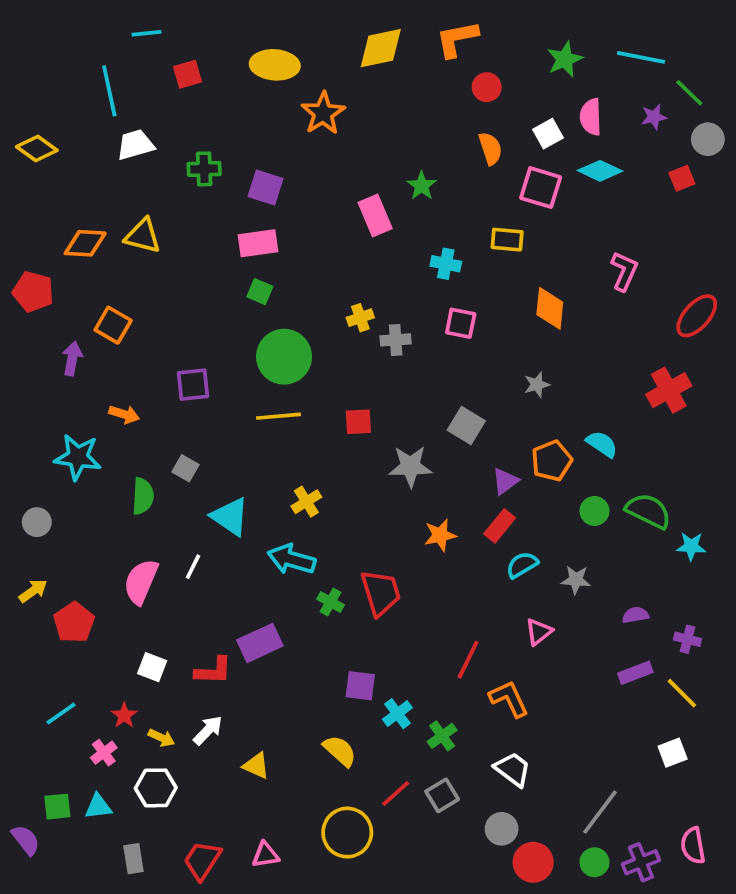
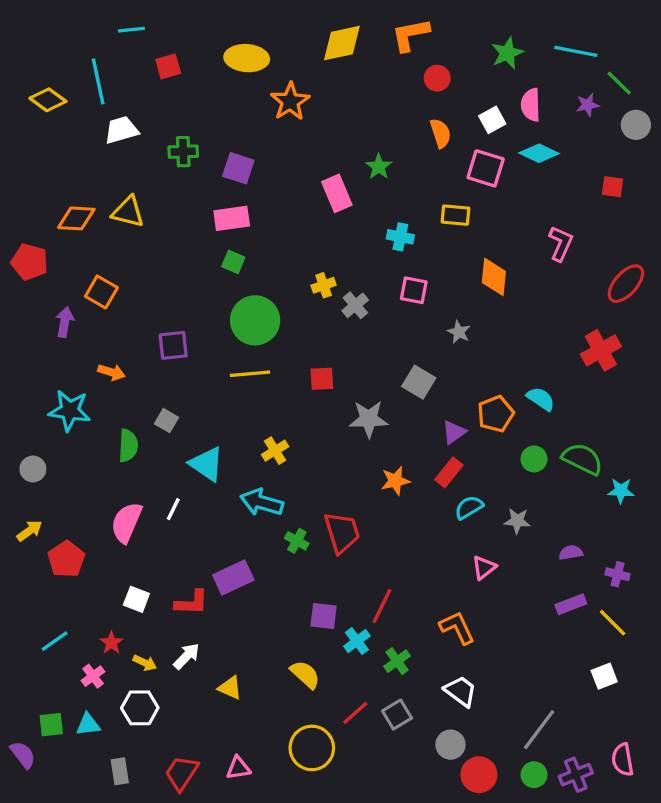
yellow diamond: (37, 148) -> (48, 100), moved
red square: (682, 178) -> (613, 187), moved, turned 30
gray cross: (396, 340) -> (355, 305), turned -36
gray star: (537, 385) -> (459, 332), moved, turned -30
red line: (468, 660) -> (382, 606), moved

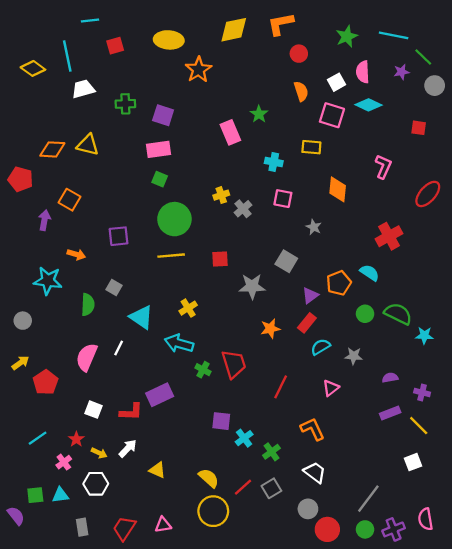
red cross: (601, 350) -> (389, 236), moved
red line: (382, 606) -> (281, 387), moved
yellow semicircle: (305, 674) -> (209, 478), moved

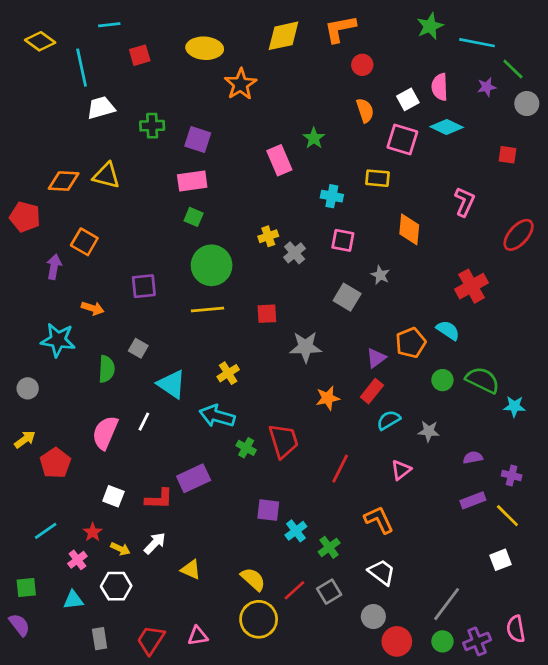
green star: (347, 36) -> (430, 26), moved
yellow diamond: (33, 68) -> (40, 41), moved
gray square: (286, 261) -> (347, 297), moved
green square: (35, 495) -> (26, 587), moved

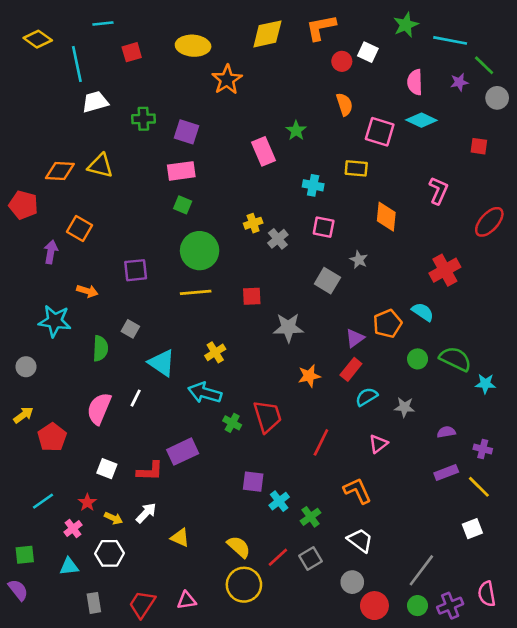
white square: (408, 99) -> (368, 52), moved, turned -36

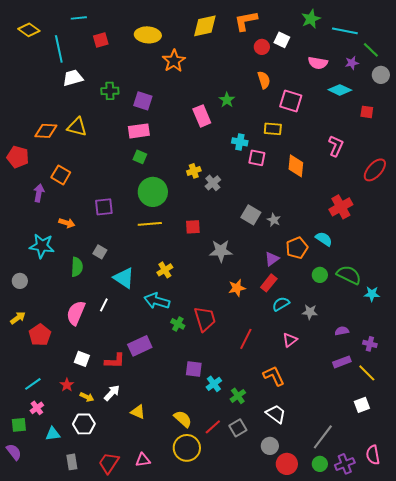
pink semicircle: (415, 82) -> (318, 63), turned -78
cyan diamond: (421, 120) -> (340, 90), moved
pink square: (324, 227) -> (257, 158), moved
gray star: (359, 260) -> (274, 220), moved
pink cross: (73, 529) -> (37, 408), moved

